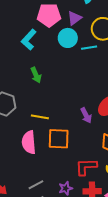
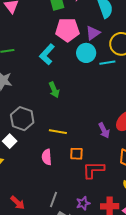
orange square: (59, 139) -> (76, 154), size x0.6
pink semicircle: (29, 142) -> (47, 157), size x0.7
red L-shape: (86, 167) -> (93, 170), moved
gray line: (36, 185) -> (54, 200), turned -42

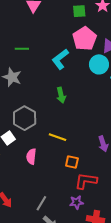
pink pentagon: (67, 30) -> (85, 39), turned 30
pink semicircle: (47, 157) -> (31, 157), moved
purple star: (83, 203) -> (77, 202), moved

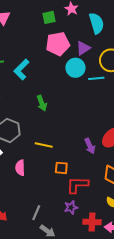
pink pentagon: (85, 39) -> (58, 44), turned 30
cyan L-shape: (60, 59) -> (21, 69), moved

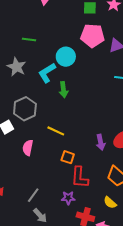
cyan circle: (75, 68) -> (66, 57), moved
cyan L-shape: (21, 69) -> (47, 73), moved
red L-shape: (77, 185) -> (80, 177), turned -100

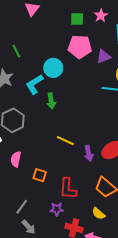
green line: (29, 40) -> (16, 51), turned 56
yellow line: (56, 131) -> (65, 141), moved
orange square: (68, 157) -> (40, 175), moved

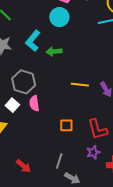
cyan circle: (53, 68) -> (59, 17), moved
green arrow: (51, 101) -> (54, 51), turned 112
pink semicircle: (16, 159) -> (34, 103), moved

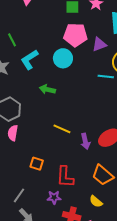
cyan L-shape: (33, 41) -> (29, 60), moved

